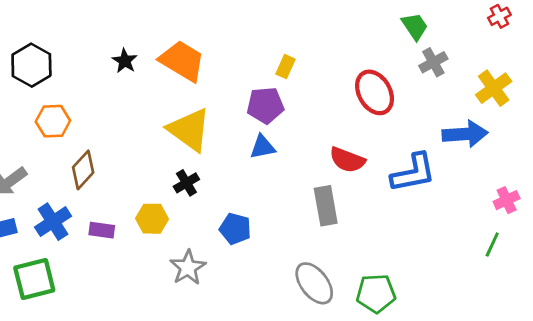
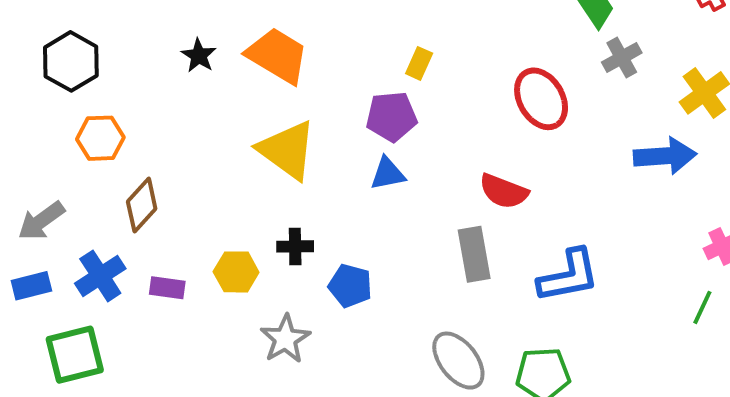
blue L-shape: (413, 173) -> (569, 276), moved
black cross: (186, 183) -> (295, 246), moved, turned 30

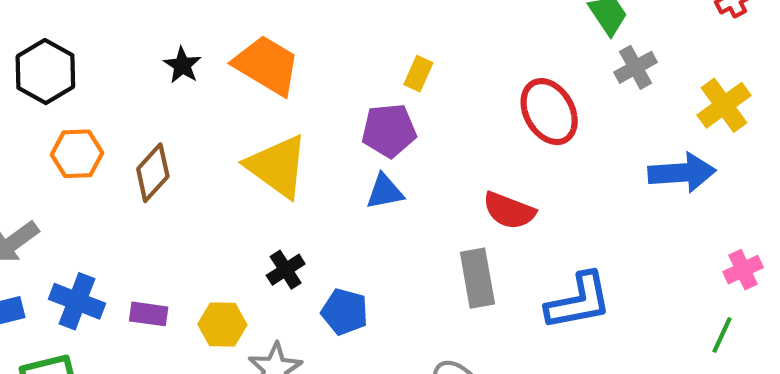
brown diamond: (142, 205) -> (153, 173), moved
black cross: (295, 246) -> (286, 270), turned -32
yellow hexagon: (236, 272) -> (222, 324), moved
blue cross: (100, 276) -> (77, 301), turned -36

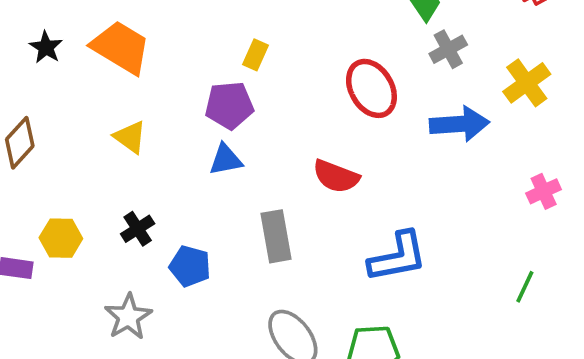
yellow triangle: (277, 166) -> (130, 137), size x0.6
blue arrow: (682, 173) -> (459, 124), moved
pink cross: (743, 270) -> (544, 191), moved
gray rectangle: (477, 278) -> (276, 236), moved
yellow hexagon: (222, 324) -> (61, 238), moved

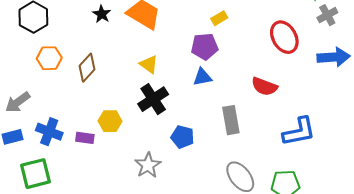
yellow rectangle: (255, 55) -> (219, 18), turned 35
black cross: (138, 229) -> (153, 99), moved, size x1.6

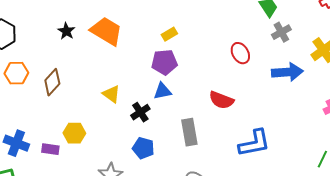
yellow rectangle: (219, 18) -> (169, 34), moved
red ellipse: (284, 37) -> (240, 53), size x0.7
yellow triangle: (149, 64) -> (111, 94), moved
black cross: (153, 99) -> (140, 112), moved, size x0.7

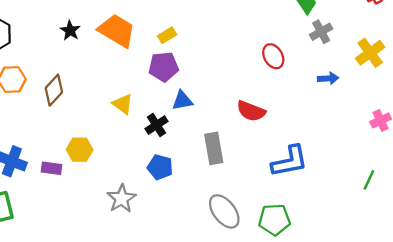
yellow rectangle: (169, 34) -> (167, 35), moved
purple pentagon: (164, 62) -> (164, 67), moved
blue arrow: (287, 72) -> (328, 78), size x0.6

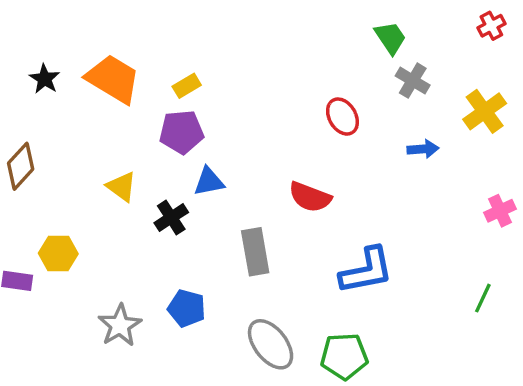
gray cross: (321, 32) -> (413, 81), turned -30
blue pentagon: (160, 167) -> (187, 308), moved

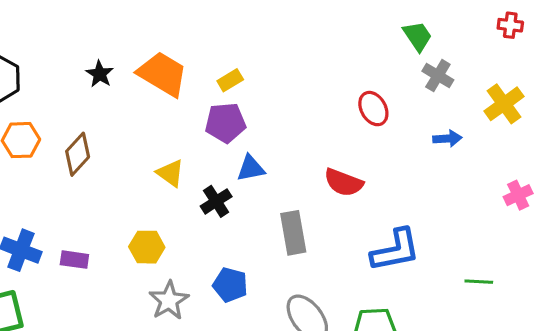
red cross: (491, 26) -> (510, 25), turned 35
yellow hexagon: (58, 253) -> (147, 247), moved
green line: (483, 298) -> (479, 282), moved, turned 68

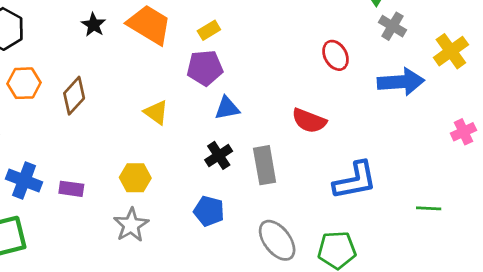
blue arrow: (447, 138) -> (401, 82), size x1.8
black cross: (216, 201) -> (219, 155), moved
gray star: (169, 301) -> (131, 225), moved

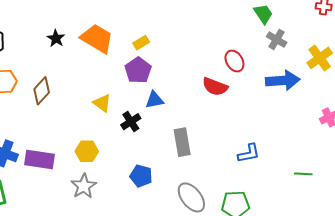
purple pentagon: (205, 68) -> (138, 70), turned -30
red semicircle: (309, 121) -> (215, 87), moved
black cross: (219, 155) -> (131, 122), moved
blue L-shape: (355, 180) -> (249, 153), size x0.7
purple rectangle: (71, 189) -> (40, 160), size x1.6

